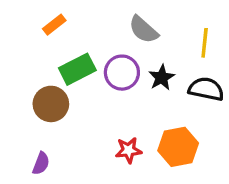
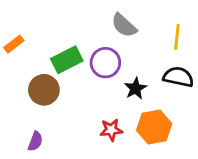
orange rectangle: (54, 25) -> (14, 44), moved
black star: (162, 77) -> (135, 88), moved

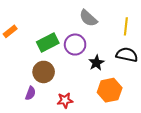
brown circle: (44, 90) -> (44, 72), moved
red star: (111, 130) -> (65, 100), moved
purple semicircle: (35, 141) -> (30, 93), moved

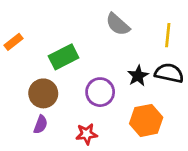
purple circle: (75, 45) -> (100, 92), moved
black star: (96, 63) -> (138, 76), moved
brown circle: (44, 72) -> (43, 93), moved

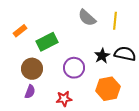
yellow line: (168, 35) -> (115, 21), moved
orange rectangle: (13, 42) -> (20, 31), moved

